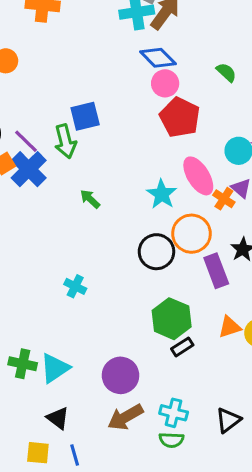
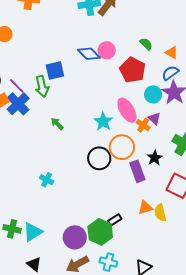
blue diamond: (158, 58) -> (89, 54), moved
red pentagon: (180, 117) -> (133, 70), moved
green hexagon: (172, 319) -> (100, 232), moved

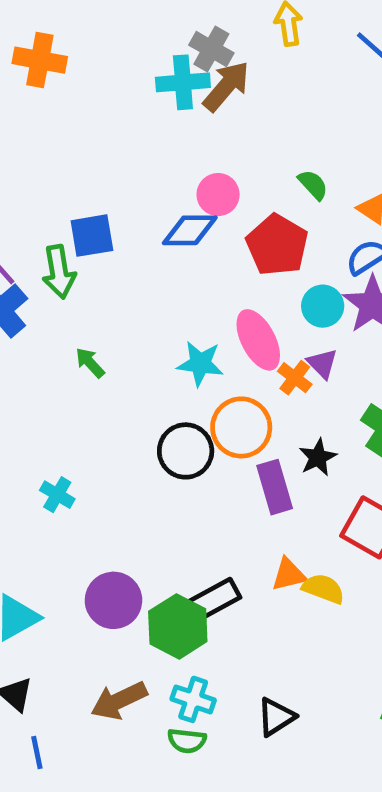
blue diamond: (89, 54) -> (190, 230), moved, turned -50
cyan star: (103, 121) -> (200, 364), turned -30
yellow semicircle: (160, 213) -> (323, 589), turned 120
black rectangle: (115, 220) -> (214, 600), size x1.5
purple circle: (75, 237) -> (113, 600), moved

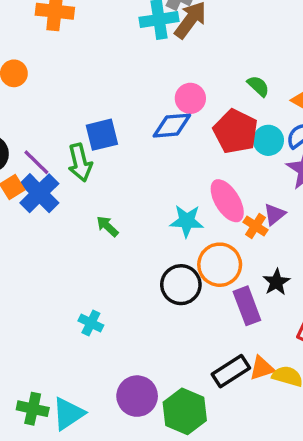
cyan circle: (323, 306) -> (268, 140), moved
purple triangle: (322, 364) -> (275, 214), turned 40
black rectangle: (214, 600) -> (231, 371), moved

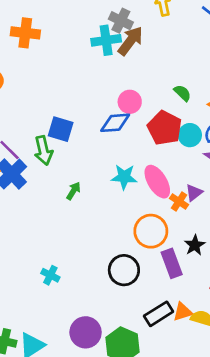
blue square: (102, 135) -> (61, 129), turned 30
cyan star: (187, 221) -> (124, 177), moved
green arrow: (107, 226) -> (73, 191), moved, turned 78
black circle: (181, 285) -> (124, 270), moved

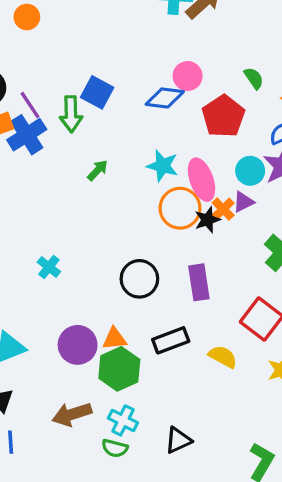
cyan circle: (190, 135) -> (250, 171), moved
orange circle: (151, 231) -> (180, 208), moved
black star: (195, 245) -> (208, 220), moved
orange triangle: (183, 312) -> (114, 339), moved

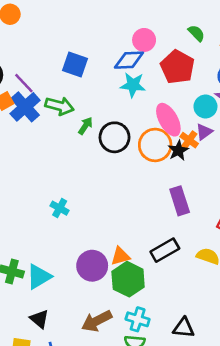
green arrow: (71, 114) -> (59, 106), moved, turned -64
cyan star: (163, 166) -> (133, 85), moved
black circle: (139, 279) -> (115, 137), moved
black triangle: (178, 440) -> (184, 328), turned 40

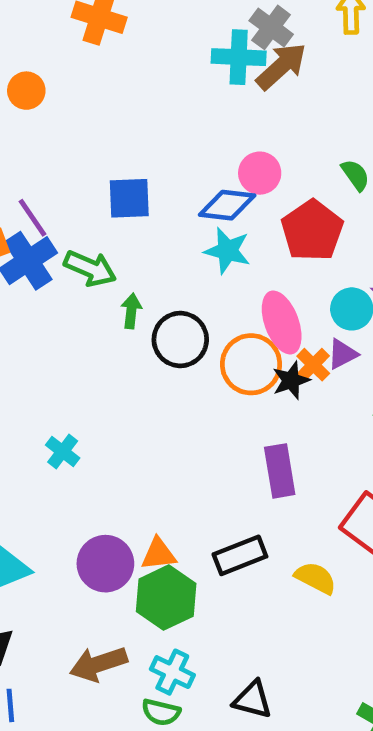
blue square: (75, 64) -> (129, 198), turned -30
green arrow: (85, 126) -> (131, 311), turned -36

